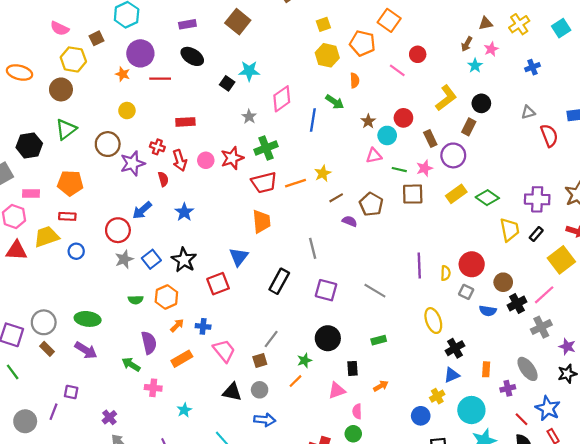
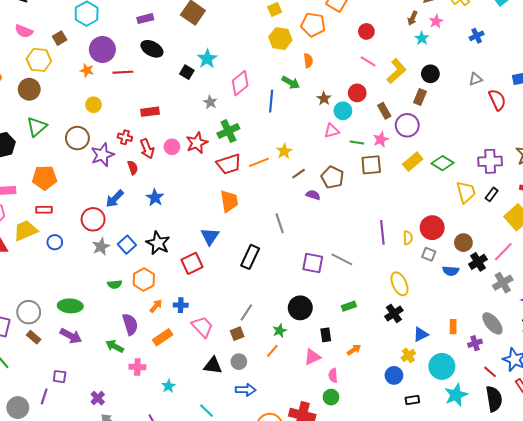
pink line: (397, 70) -> (368, 61), moved
cyan star: (249, 71) -> (207, 59), turned -30
purple square: (326, 290) -> (313, 263), moved
black cross: (455, 348) -> (394, 313), moved

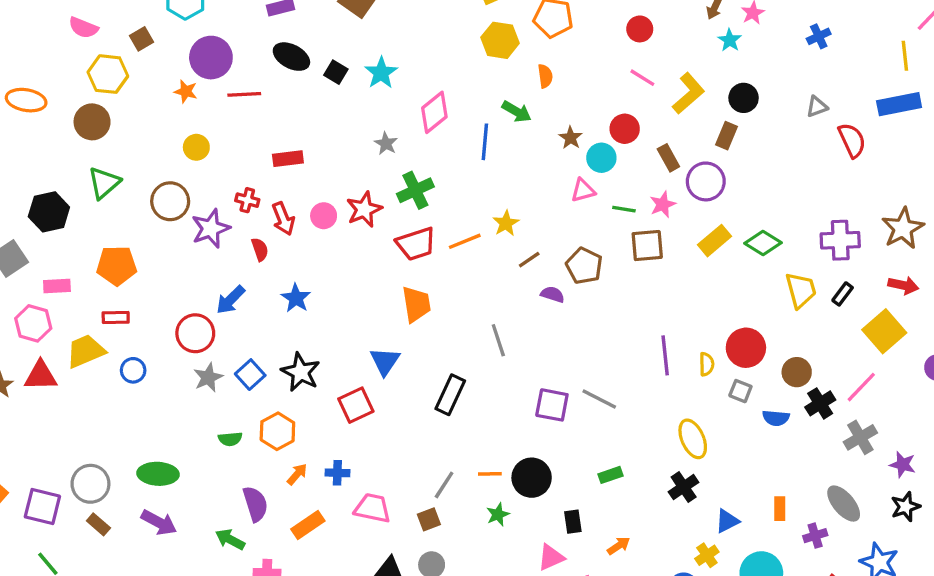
black square: (187, 72) -> (336, 72), moved
pink trapezoid: (202, 327) -> (372, 508), turned -35
orange line: (272, 351) -> (490, 474), moved, turned 48

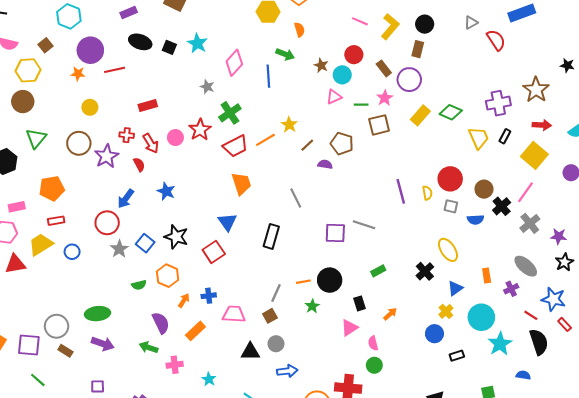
yellow ellipse: (693, 439) -> (448, 250), moved

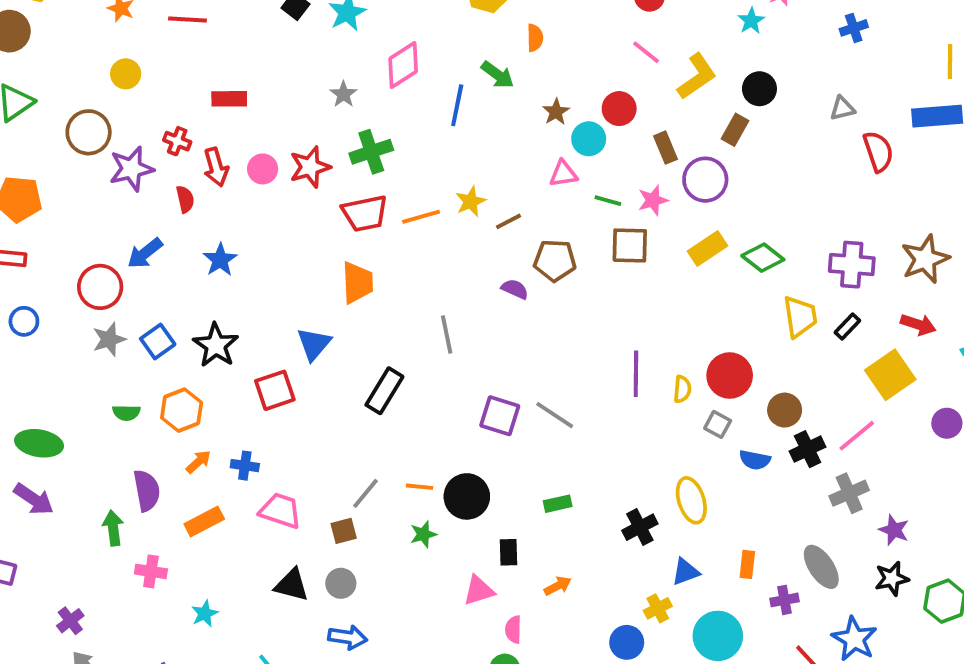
brown pentagon: (342, 144) -> (555, 260), turned -30
brown line: (307, 145) -> (508, 221), moved
green arrow: (149, 347) -> (113, 528), turned 48

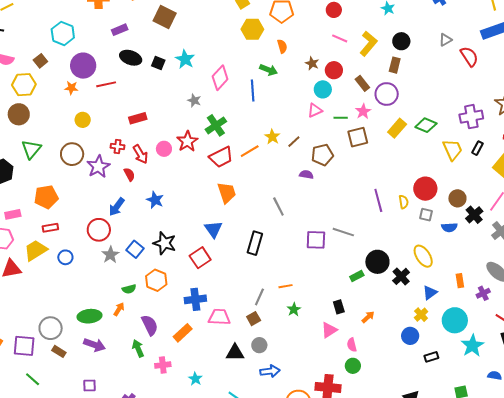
brown star: (556, 112) -> (312, 63), moved
orange arrow: (198, 462) -> (119, 309), moved
blue cross: (245, 466) -> (195, 299), size x1.5
black circle: (467, 496) -> (377, 262), moved

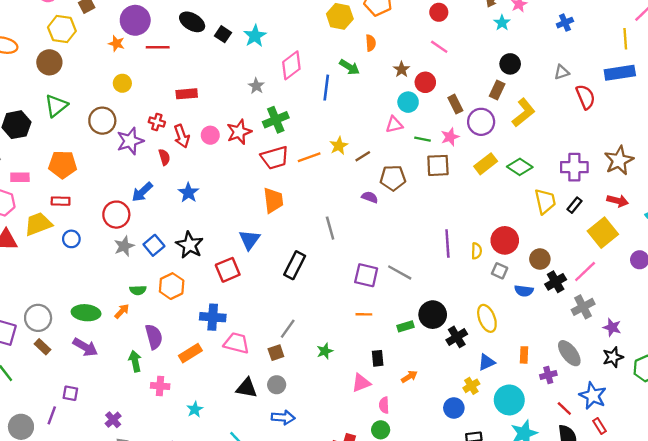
yellow L-shape: (368, 44) -> (524, 113), moved
orange line: (285, 286) -> (364, 314), moved

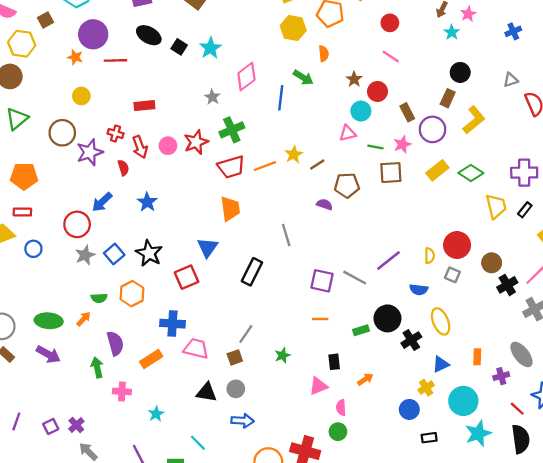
purple line: (447, 243) -> (389, 261), moved, turned 56
blue semicircle: (524, 291) -> (419, 290), moved
purple square: (70, 393) -> (51, 426), moved, turned -35

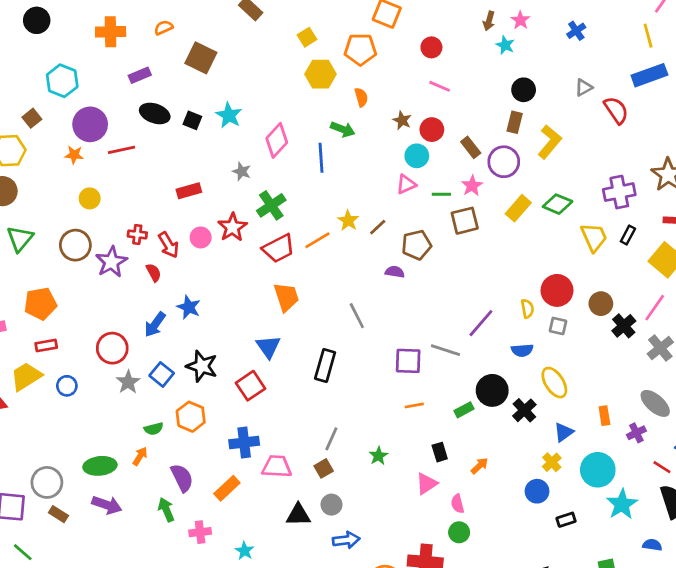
red rectangle: (144, 106) -> (189, 191), moved
blue arrow: (102, 202) -> (155, 324), moved

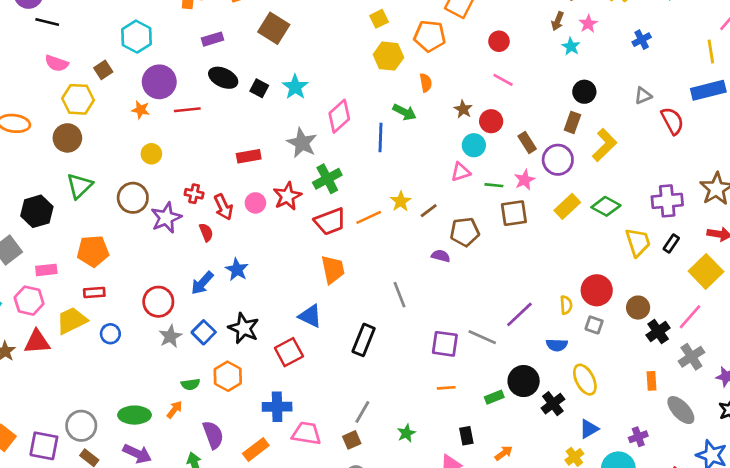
gray star: (242, 171) -> (302, 143), size x1.6
blue triangle: (268, 347) -> (310, 316), turned -35
orange rectangle: (604, 416) -> (651, 381), moved
purple cross: (636, 433) -> (638, 437), moved

